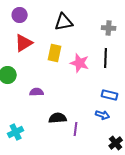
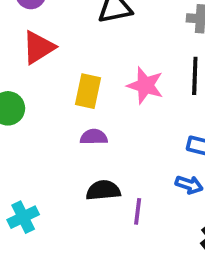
yellow rectangle: (55, 53) -> (88, 91), moved
purple semicircle: (37, 92) -> (94, 137), moved

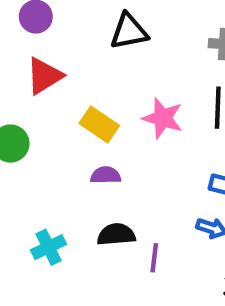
yellow rectangle: (88, 91) -> (99, 124), turned -68
cyan cross: (23, 217) -> (49, 247), moved

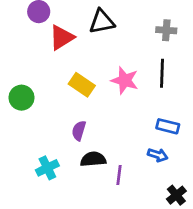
red triangle: (44, 76) -> (62, 37), moved
purple semicircle: (106, 175) -> (79, 131), moved, turned -72

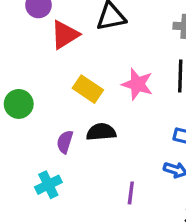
purple semicircle: (79, 131) -> (65, 142), moved
black semicircle: (93, 159) -> (101, 132), moved

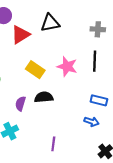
purple line: (131, 193) -> (53, 144), moved

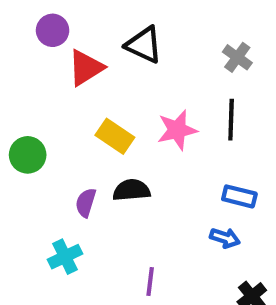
black triangle: (50, 23) -> (144, 45), turned 36
gray cross: (98, 29) -> (237, 57), turned 32
pink star: (67, 66) -> (177, 130), turned -30

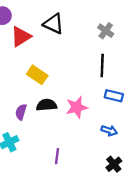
pink star: (177, 130) -> (77, 107), moved
blue rectangle: (239, 196) -> (114, 96), moved
blue arrow: (225, 238) -> (109, 131), moved

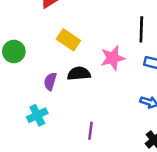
pink star: (77, 107) -> (113, 58), moved

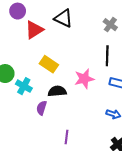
purple semicircle: (50, 81) -> (42, 108), moved
cyan cross: (37, 115) -> (24, 86), moved, turned -35

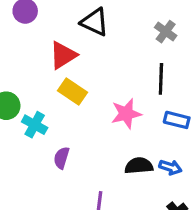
red triangle: (34, 30) -> (63, 55), moved
black semicircle: (57, 91) -> (139, 166), moved

